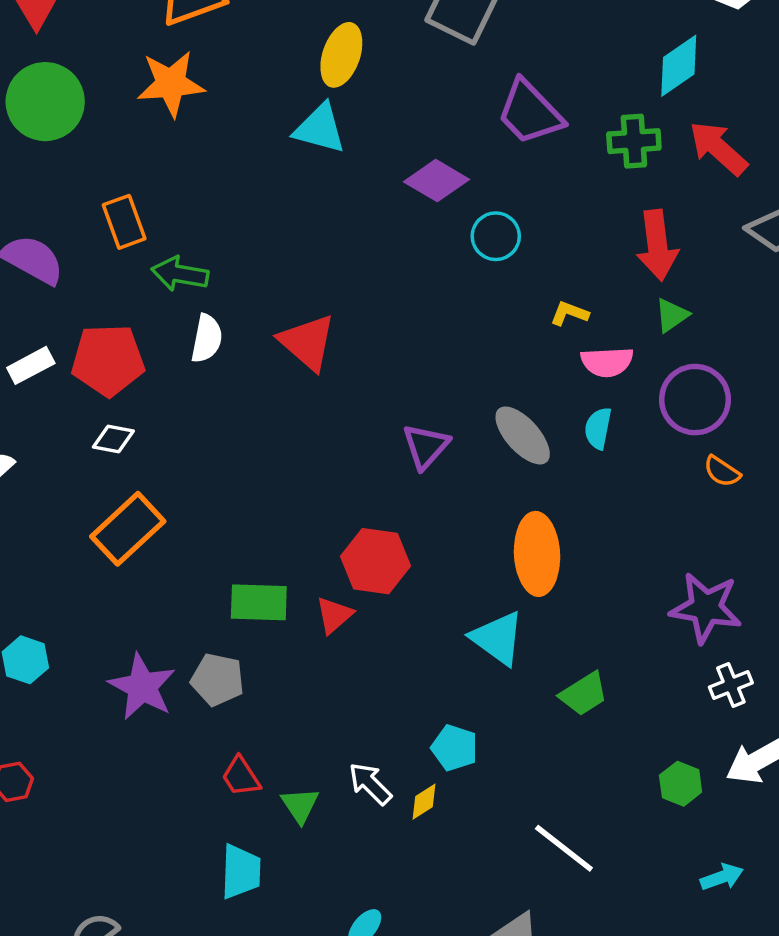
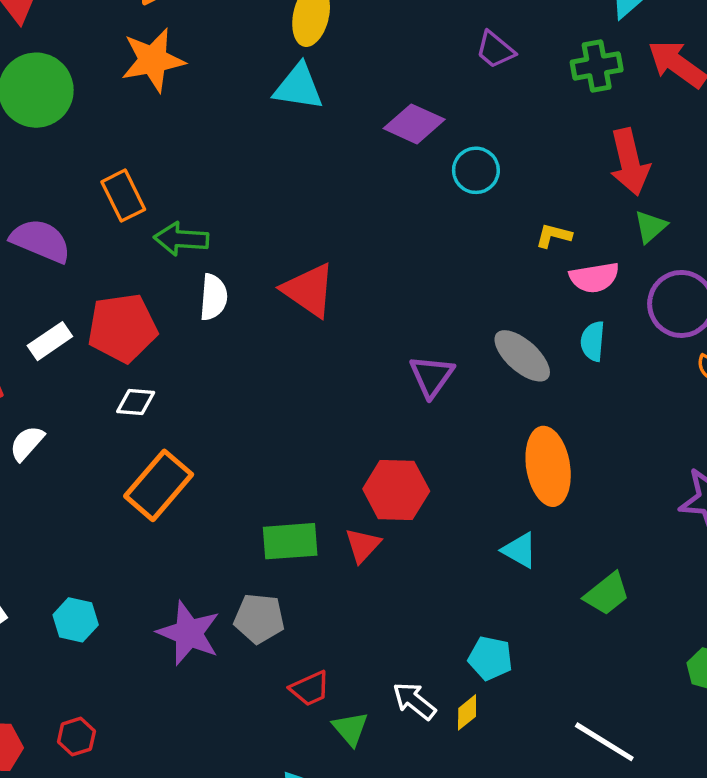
purple trapezoid: (530, 112) -> (495, 50), size x0.6
cyan triangle: (498, 638) -> (520, 550), size x0.7
red trapezoid: (241, 777) -> (310, 688), moved, turned -75

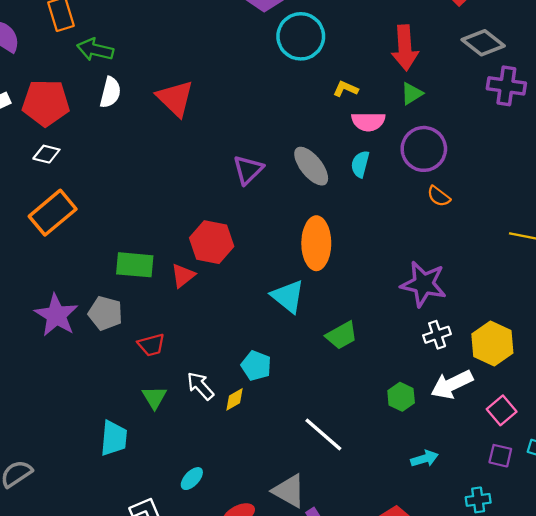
cyan circle: (476, 170) -> (301, 36), size x1.5
cyan triangle: (520, 550) -> (288, 296), size x1.4
red trapezoid: (310, 688) -> (151, 345), moved

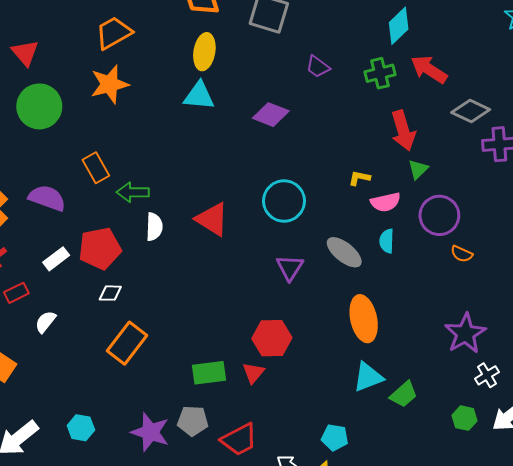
cyan circle: (301, 36) -> (284, 201), moved
purple star: (424, 284) -> (465, 334), turned -30
cyan triangle: (288, 296) -> (368, 377), moved, turned -48
red trapezoid: (151, 345) -> (239, 440), size x1.5
green hexagon: (401, 397) -> (465, 418), moved

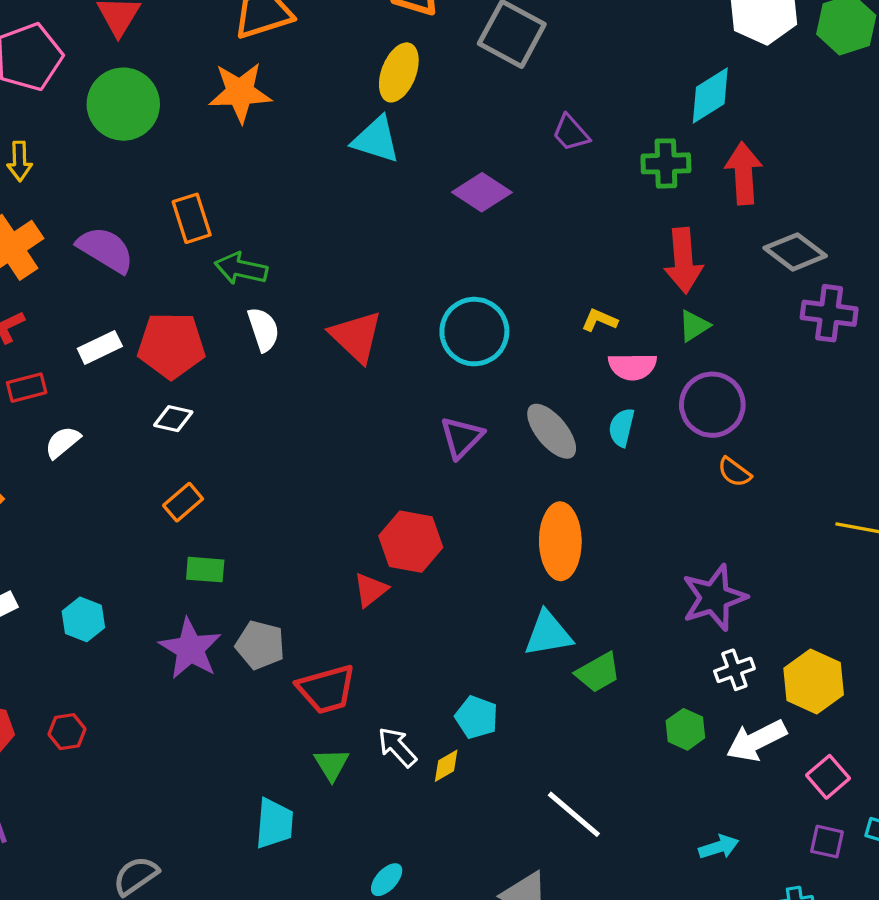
red arrow: (429, 69) -> (744, 173), turned 42
white semicircle: (154, 227) -> (263, 329), turned -32
orange rectangle: (127, 343) -> (183, 502), size x0.6
green rectangle: (209, 373) -> (205, 570), moved, size x0.7

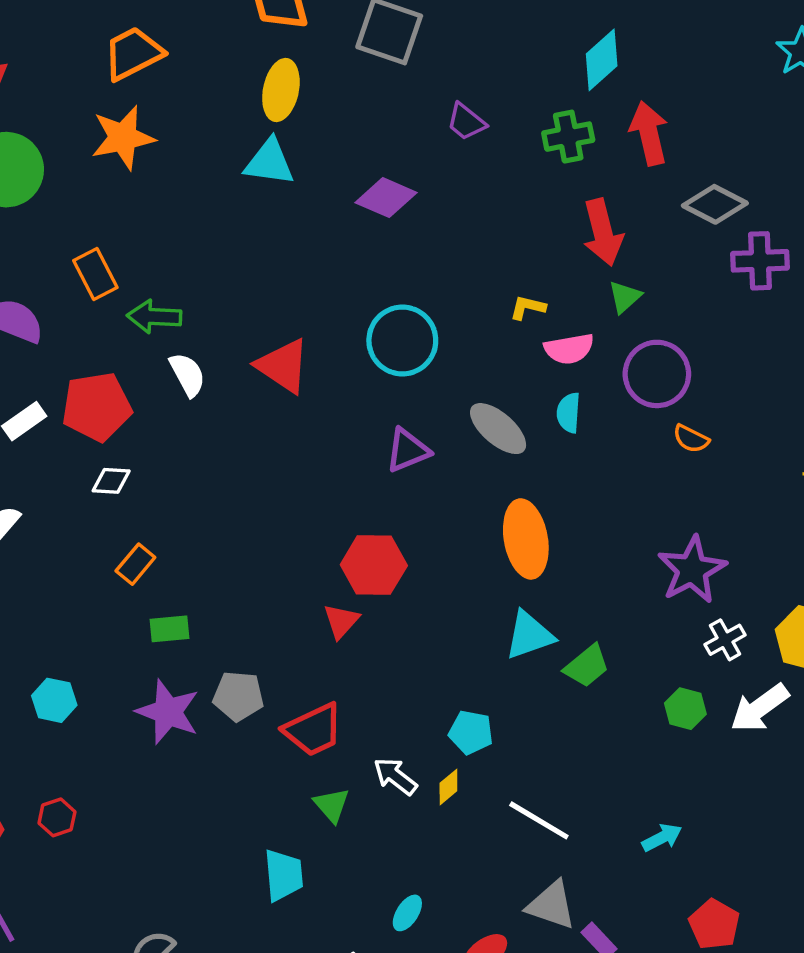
purple triangle: (462, 437) -> (408, 450), turned 33
white line: (574, 814) -> (539, 820), moved
cyan arrow: (719, 847) -> (662, 838), moved

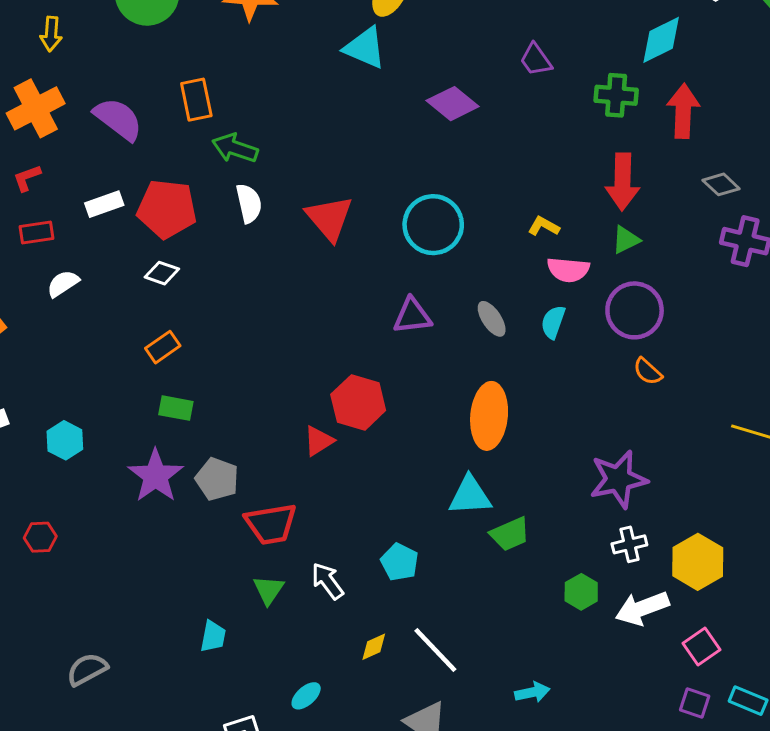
gray diamond: (715, 204) -> (721, 184), size x0.7
gray ellipse: (498, 429) -> (492, 319), size x0.7
yellow diamond: (448, 787) -> (374, 647), moved
cyan trapezoid: (283, 875) -> (213, 636), size x0.7

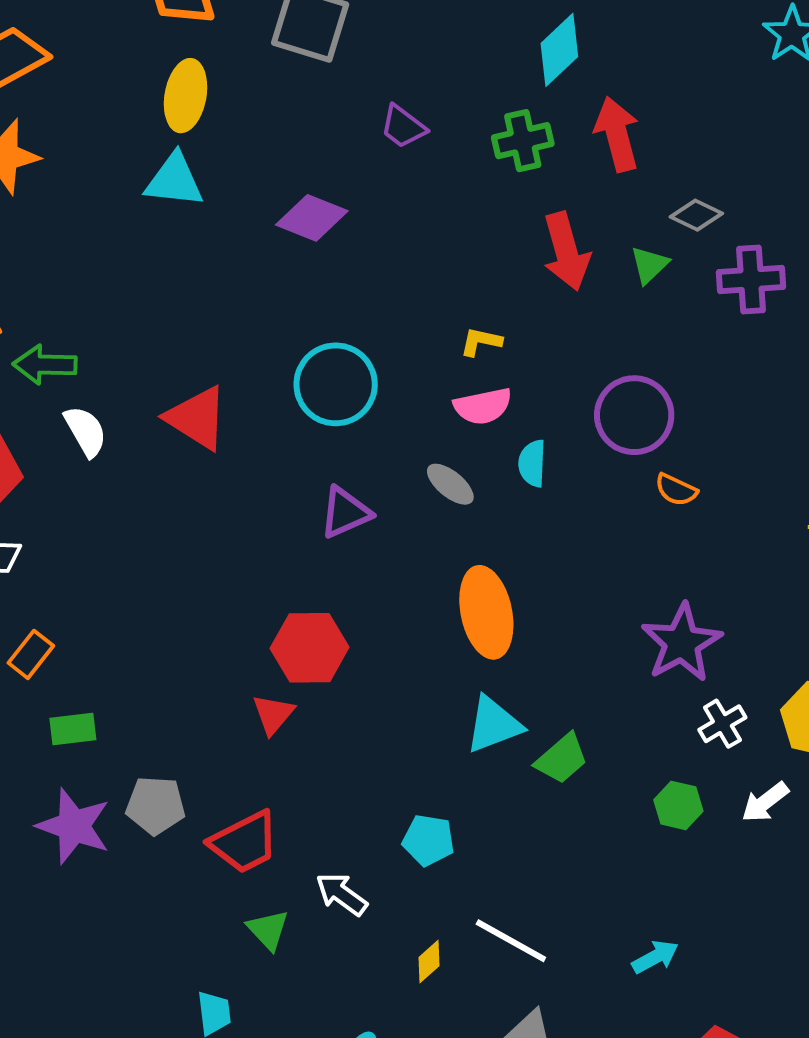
green triangle: (626, 240) -> (649, 265), moved
pink semicircle: (568, 270) -> (483, 406), moved
white arrow: (642, 608) -> (765, 802), size x0.7

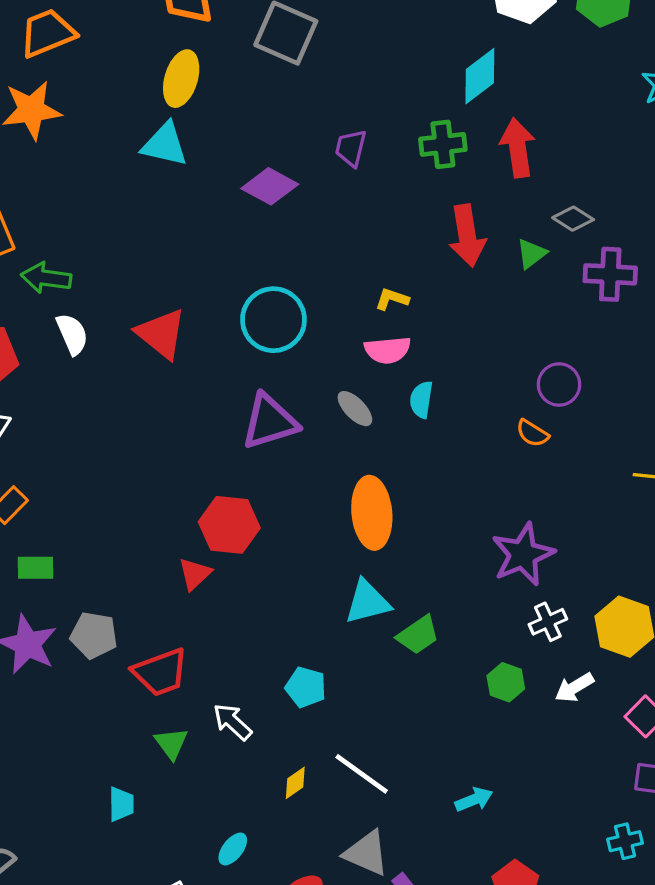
purple trapezoid: (403, 127) -> (351, 148), moved, turned 60
purple circle: (634, 415) -> (559, 384), moved, size x0.7
purple triangle: (345, 513) -> (270, 422), size x1.4

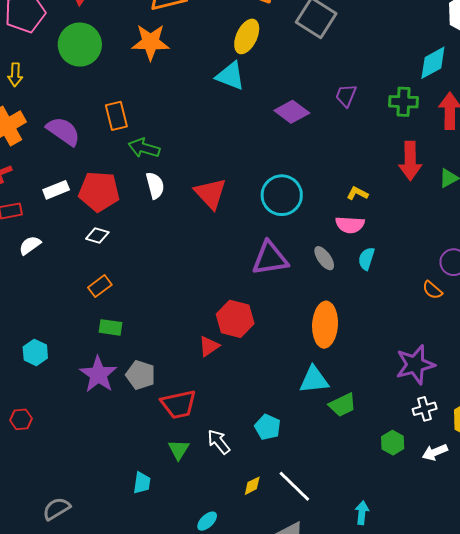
cyan arrow: (474, 800) -> (362, 513), turned -70

